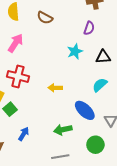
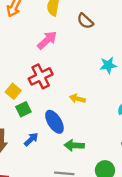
red cross: (18, 76) -> (41, 76), turned 35
blue ellipse: (85, 110) -> (54, 122), moved

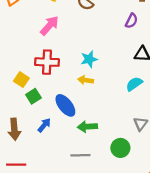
cyan star: (108, 65) -> (89, 59), moved
red cross: (41, 76) -> (47, 62), turned 35

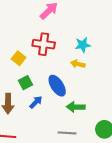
green square: (33, 96) -> (25, 83), moved

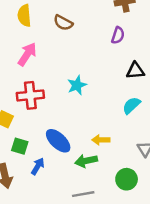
yellow arrow: (78, 64) -> (101, 140), moved
green square: (25, 83) -> (20, 146), turned -32

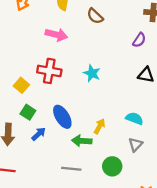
pink arrow: (27, 54) -> (56, 35), turned 55
cyan star: (77, 85) -> (92, 73), turned 30
cyan semicircle: (131, 105) -> (134, 118), moved, turned 48
yellow arrow: (101, 140) -> (100, 126), turned 104

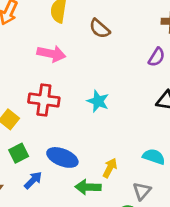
green square: (28, 112) -> (19, 153), turned 32
blue ellipse: (62, 117) -> (62, 157), turned -35
gray triangle: (135, 145) -> (142, 191), moved

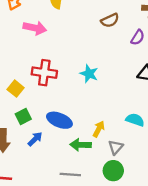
brown semicircle: (100, 29) -> (110, 20), moved, turned -66
pink arrow: (51, 54) -> (35, 28), moved
gray triangle: (142, 191) -> (116, 147), moved

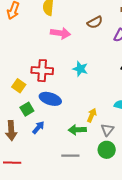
pink arrow: (35, 28) -> (60, 33), moved
blue ellipse: (59, 120) -> (50, 99), moved

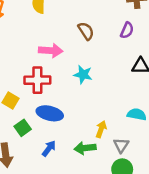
brown semicircle: (95, 22) -> (86, 31), moved, turned -91
pink arrow: (60, 33) -> (51, 51), moved
blue arrow: (38, 127) -> (49, 148), moved

